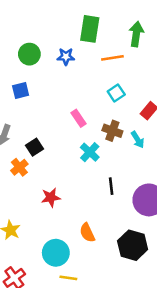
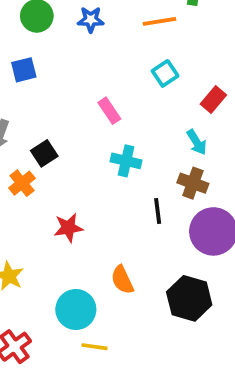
brown cross: (112, 131) -> (193, 183), moved
cyan cross: (90, 152) -> (126, 161), turned -30

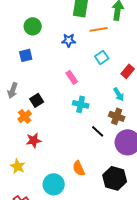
blue star: (91, 20) -> (69, 40), moved
black line: (158, 211) -> (98, 131), turned -40
red star: (68, 228) -> (34, 140), moved

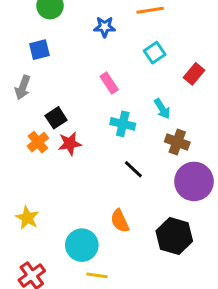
gray arrow: (13, 90) -> (23, 87), moved
cyan arrow: (119, 94) -> (162, 109), moved
black line: (98, 131) -> (133, 169), moved
red star: (34, 140) -> (70, 144), moved

